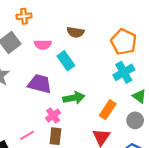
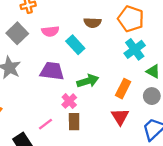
brown semicircle: (75, 32) -> (92, 23), moved

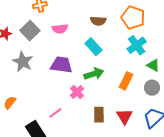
cyan rectangle: (75, 45) -> (93, 47), moved
red triangle: (120, 117) -> (124, 116), moved
brown rectangle: (74, 122) -> (99, 115), moved

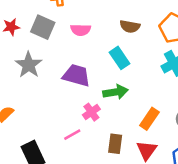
gray square: (30, 31) -> (43, 27), turned -30
orange rectangle: (126, 81) -> (149, 119), moved
pink line: (55, 113) -> (72, 135), moved

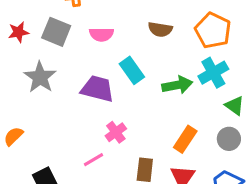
cyan rectangle: (120, 58) -> (132, 70), moved
green arrow: (116, 92) -> (177, 85), moved

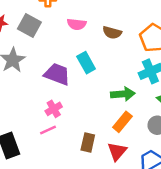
pink semicircle: (101, 34) -> (77, 24), moved
green arrow: (177, 85) -> (123, 94), moved
pink cross: (116, 132) -> (54, 109), moved

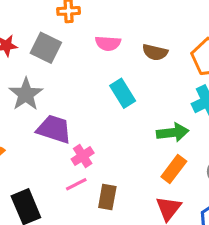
purple trapezoid: (57, 74) -> (54, 129), moved
brown rectangle: (88, 142) -> (107, 197), moved

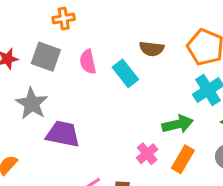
pink semicircle: (108, 43) -> (88, 62), moved, turned 80
cyan rectangle: (123, 93) -> (125, 73), moved
pink cross: (83, 156) -> (147, 154), moved

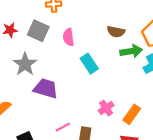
cyan rectangle: (125, 73) -> (89, 64), moved
green arrow: (178, 124) -> (131, 51), moved

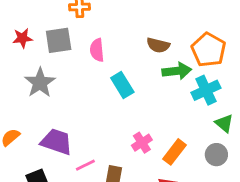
gray square: (38, 31) -> (59, 40), turned -35
purple trapezoid: (46, 88) -> (56, 142), moved

